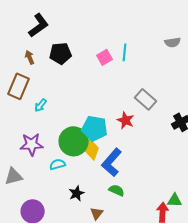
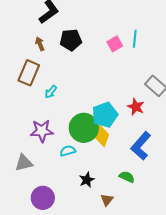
cyan pentagon: (95, 128) -> (105, 115), turned -30
blue L-shape: (112, 162) -> (141, 146), moved

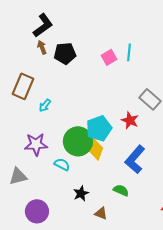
brown arrow: (40, 44) -> (42, 47), moved
cyan semicircle: (68, 151) -> (62, 164), turned 42
brown triangle: (107, 200) -> (101, 213), turned -48

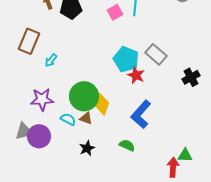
cyan pentagon: (99, 128) -> (126, 59), moved, turned -30
purple circle: (37, 211) -> (39, 136), moved
brown triangle: (101, 213) -> (86, 118), moved

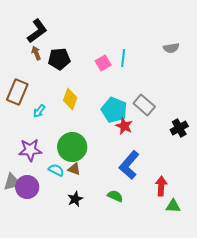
yellow diamond: (102, 104) -> (70, 99), moved
red arrow: (173, 167) -> (161, 186), moved

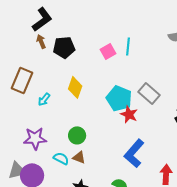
green circle: (72, 147) -> (77, 135), size x0.6

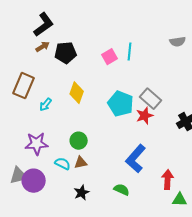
brown arrow: (41, 41) -> (43, 47), turned 80
red star: (129, 114) -> (145, 116), moved, turned 30
brown triangle: (79, 157) -> (81, 163), turned -32

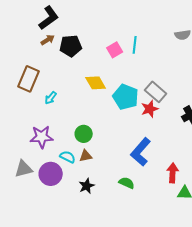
yellow diamond: (77, 93) -> (96, 83), moved, turned -50
purple circle: (34, 181) -> (51, 174), moved

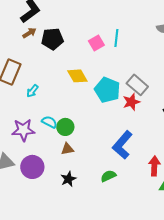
cyan semicircle: (68, 157) -> (49, 122), moved
green semicircle: (127, 183) -> (108, 176), turned -49

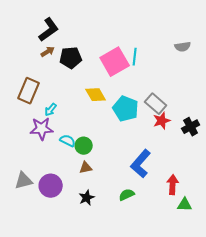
pink square: (96, 43) -> (115, 62), size x1.8
red star: (131, 102) -> (162, 121), moved
purple star: (23, 130) -> (42, 129), moved

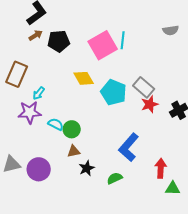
black star: (87, 198) -> (87, 168), moved

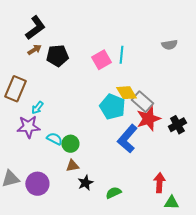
pink square: (103, 45) -> (101, 60), size x0.7
yellow diamond: (84, 78) -> (126, 93), moved
red star: (150, 104) -> (148, 119), size x1.4
blue L-shape: (129, 147) -> (127, 139), moved

